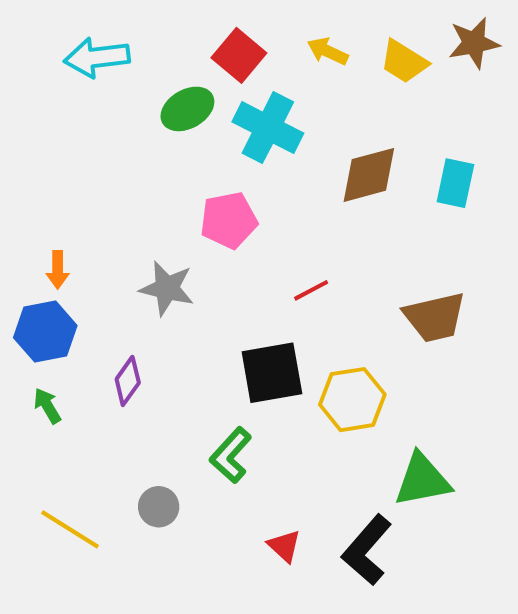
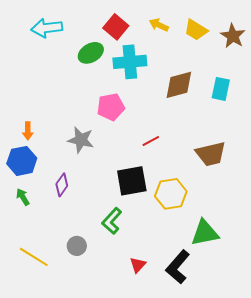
brown star: (474, 43) -> (233, 36), moved, turned -30
cyan cross: (268, 128) -> (130, 62), turned -32
red triangle: (284, 546) -> (138, 265), turned 30

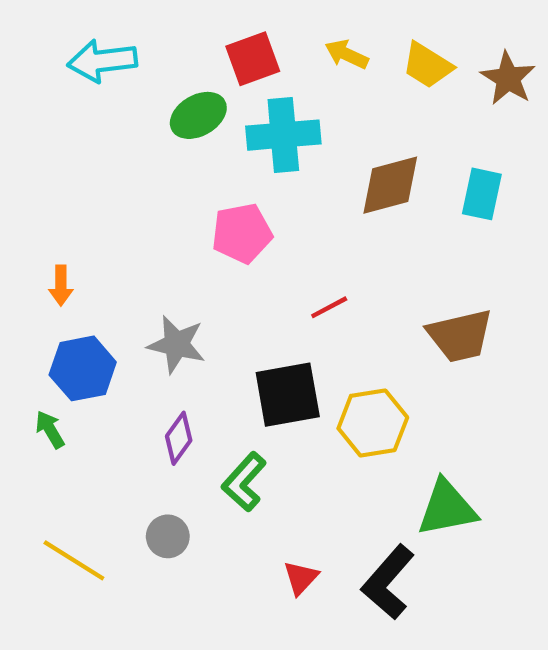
red square: (116, 27) -> (253, 59), turned 30
gray star: (81, 140) -> (176, 344), moved
blue hexagon: (22, 161) -> (83, 368), moved
purple diamond: (62, 185) -> (179, 438), moved

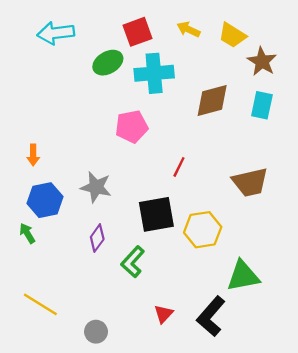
brown star: (508, 78) -> (262, 61), moved
red line: (329, 307) -> (179, 167), turned -36
gray circle: (168, 536) -> (96, 332), moved

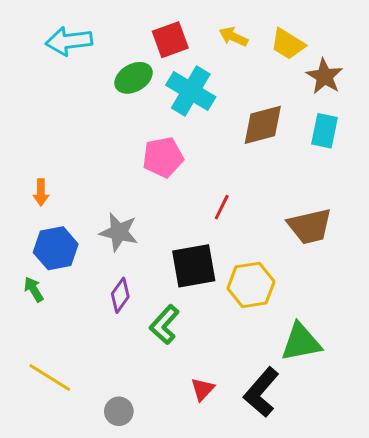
cyan cross: (154, 73) -> (191, 91), turned 36

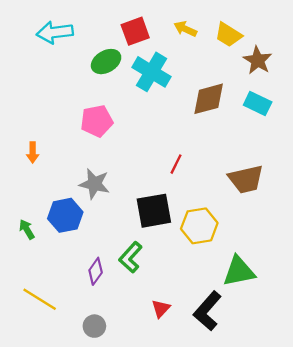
cyan rectangle: (324, 131) -> (258, 103), turned -76
pink pentagon: (163, 157) -> (97, 121), moved
blue hexagon: (56, 248) -> (65, 215), moved
purple diamond: (120, 295) -> (96, 271), moved

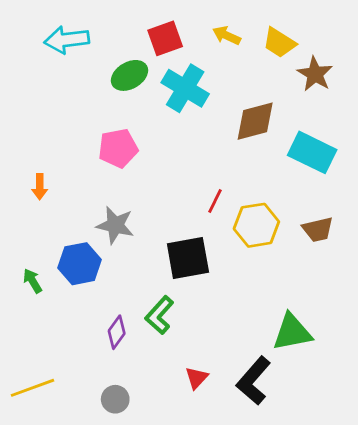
cyan rectangle: (258, 103) -> (312, 152), moved, size x1.4
brown trapezoid: (246, 179) -> (318, 229), moved, size x0.7
yellow hexagon: (199, 226) -> (256, 225), moved
yellow line: (40, 299) -> (32, 388), moved, turned -52

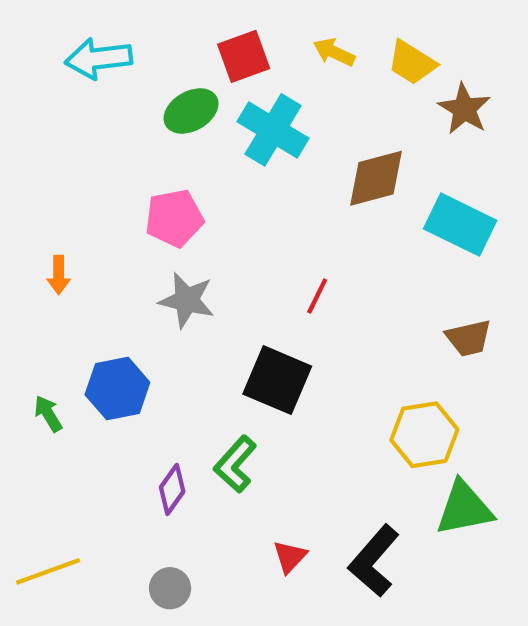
gray star: (115, 225) -> (187, 300), moved
yellow hexagon: (256, 225) -> (424, 435), moved
black square: (188, 258) -> (277, 380), turned 33
green triangle: (292, 332) -> (464, 508), moved

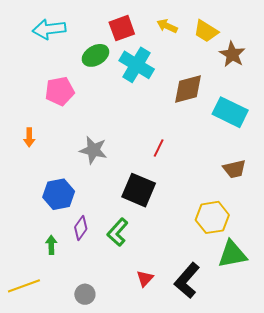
pink pentagon: (174, 218) -> (60, 91), moved
green arrow: (48, 414) -> (51, 245), moved, turned 30
purple diamond: (172, 489) -> (81, 228), moved

